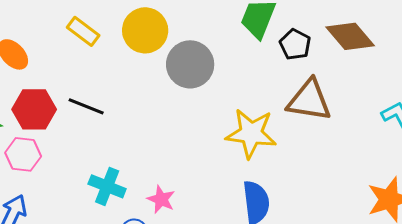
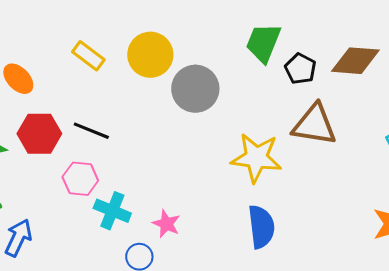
brown diamond: (350, 36) -> (355, 61), turned -45
pink hexagon: (23, 154) -> (80, 179), moved

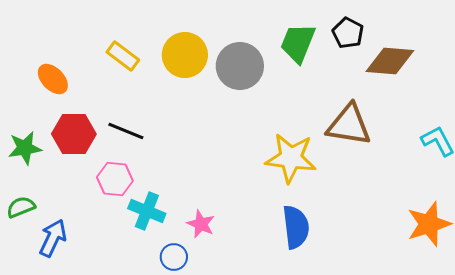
black pentagon: (300, 69) -> (348, 33), moved
gray circle: (195, 89) -> (240, 66), moved

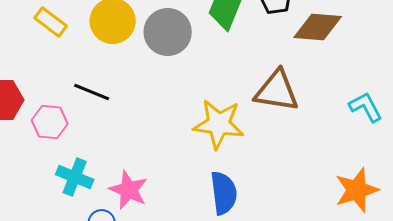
black line: (126, 131) -> (92, 92), moved
pink hexagon: (115, 179) -> (50, 122), moved
pink star: (201, 224) -> (129, 190), size x1.4

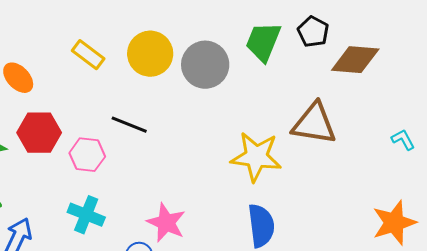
cyan L-shape: (366, 107) -> (403, 140), size x0.7
cyan cross: (75, 177) -> (86, 215), moved

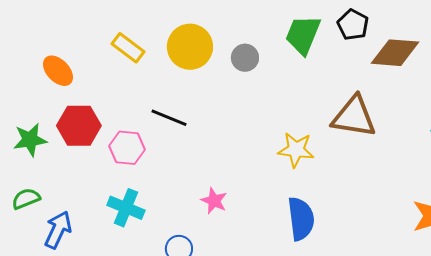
gray circle: (205, 65) -> (245, 58), size x0.6
yellow star: (256, 157) -> (296, 150), size x0.7
pink star: (166, 223) -> (214, 201), moved, size x0.7

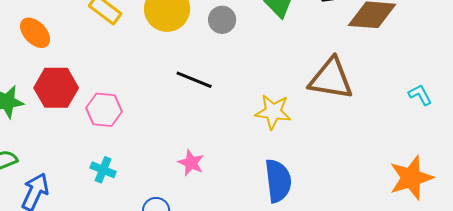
black line: (169, 118) -> (194, 80), moved
cyan cross: (126, 208) -> (103, 170), size x0.7

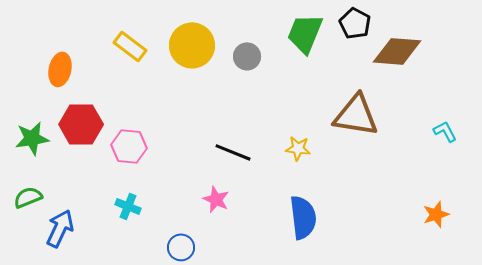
orange ellipse: (35, 33) -> (60, 69), turned 56
black line: (194, 80) -> (233, 152), moved
yellow star: (273, 112) -> (298, 148), size x0.7
orange star: (411, 178) -> (436, 214), size x0.6

